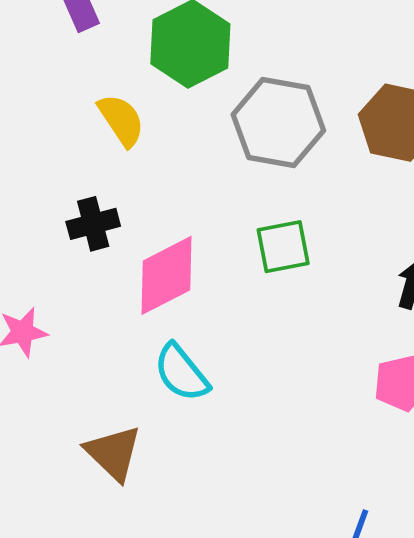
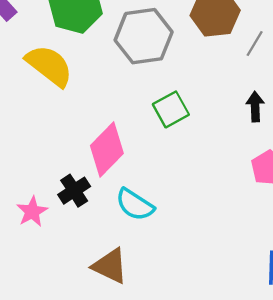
yellow semicircle: (121, 120) -> (49, 66), size x1.4
black cross: (93, 224) -> (74, 191), moved

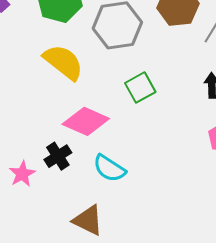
yellow semicircle: (49, 66) -> (63, 62), moved
pink diamond: (107, 149) -> (86, 121), turned 69

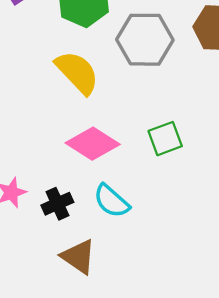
green square: (140, 88) -> (165, 139), moved
black cross: (58, 156) -> (57, 204), moved

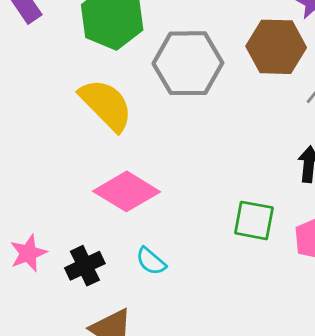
green square: (165, 139) -> (254, 220), moved, turned 32
cyan semicircle: (111, 201) -> (151, 261), size x0.7

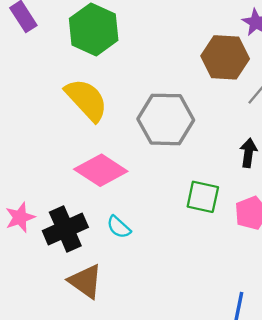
gray hexagon: (188, 63) -> (166, 119), moved
black cross: (85, 266) -> (65, 229), size x1.4

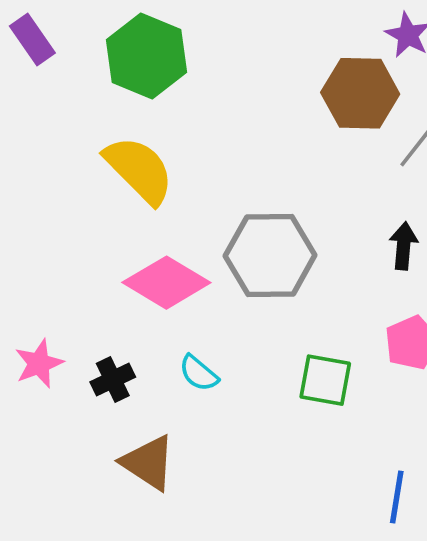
gray hexagon: (166, 119) -> (270, 255), moved
green square: (203, 197) -> (325, 380), moved
black cross: (65, 229) -> (113, 380), size x0.6

